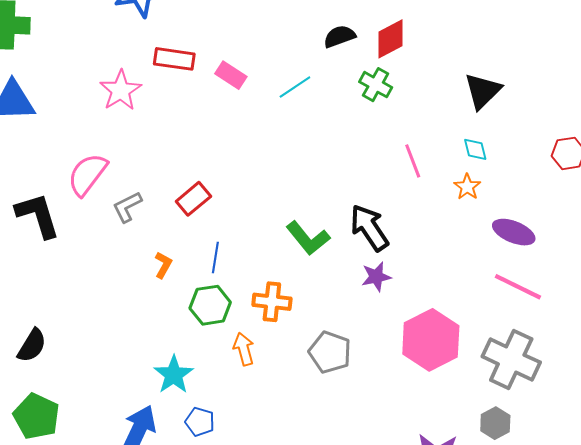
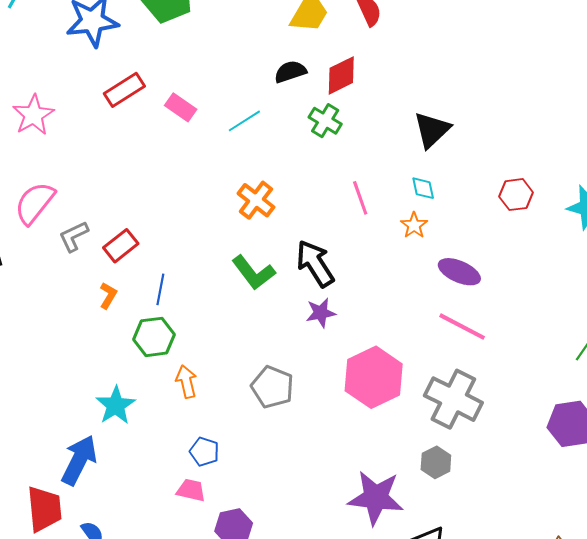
red rectangle: (174, 59) -> (124, 90), turned -42
pink star: (121, 90) -> (33, 115), moved
red rectangle: (193, 199) -> (121, 246), moved
orange cross: (272, 302) -> (256, 200), moved, turned 30
blue pentagon: (200, 422) -> (204, 452), moved

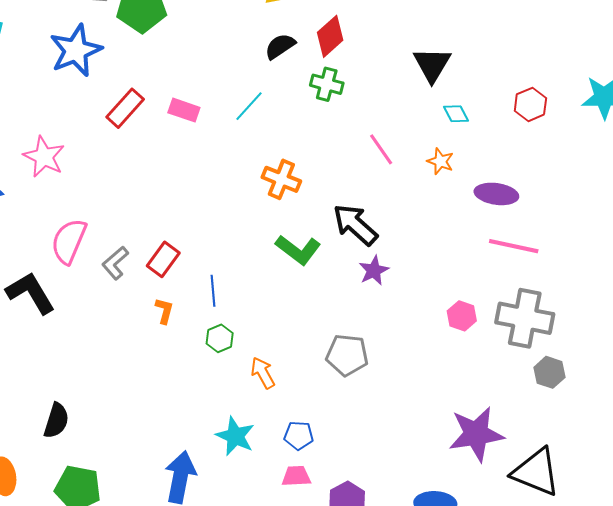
cyan diamond: (423, 188) -> (456, 114), moved
green hexagon: (154, 337) -> (220, 338), size x0.7
pink hexagon: (374, 377) -> (462, 316), moved, size x0.5
cyan star: (116, 405) -> (235, 436), moved
gray hexagon: (436, 462) -> (549, 372), moved

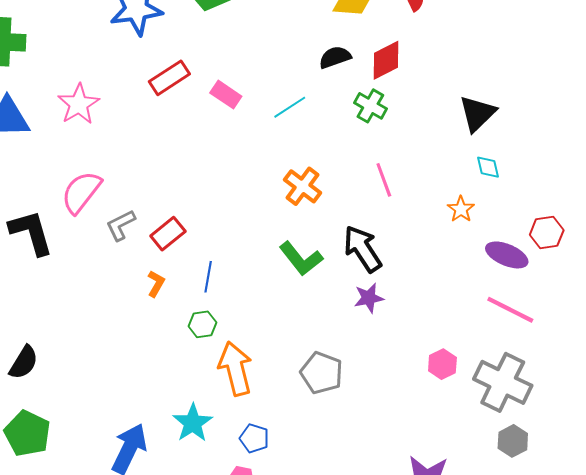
red hexagon: (530, 104) -> (547, 233), moved
pink line: (381, 149) -> (384, 180), moved
orange arrow: (263, 373) -> (235, 369), size x1.6

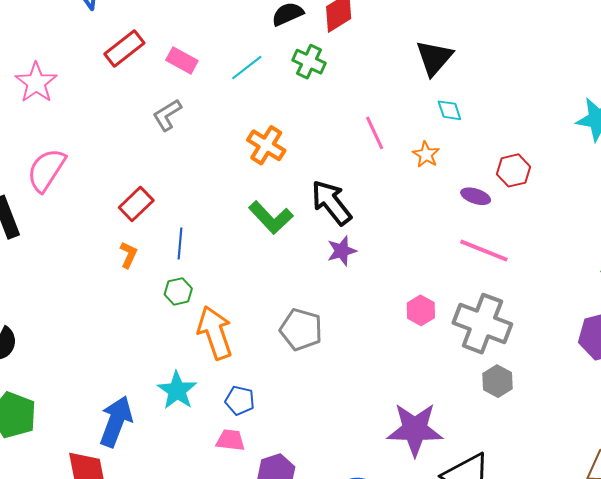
green cross: (370, 106) -> (309, 62), moved
pink line: (384, 180) -> (375, 133), moved
gray L-shape: (121, 225) -> (167, 115), moved
purple ellipse: (507, 255) -> (476, 196), size x0.7

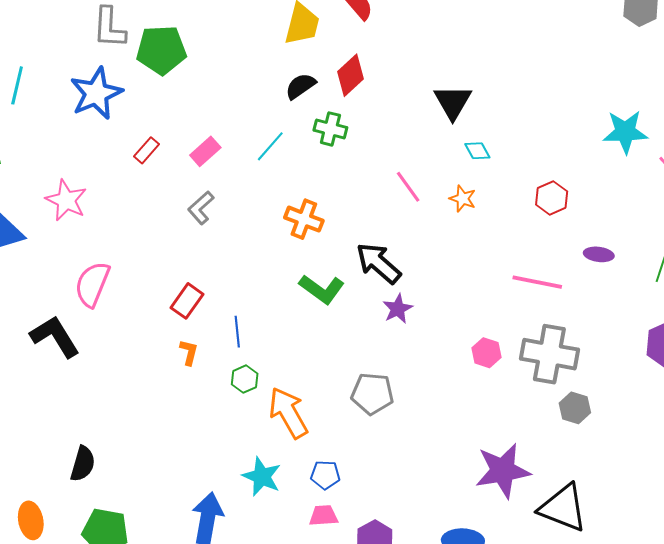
red rectangle: (124, 49) -> (147, 150), size x0.7
pink rectangle: (182, 60) -> (205, 151), turned -60
purple ellipse: (476, 196) -> (599, 254), moved

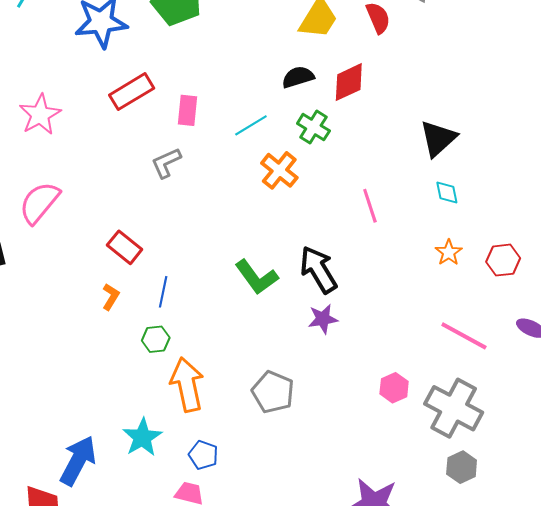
red rectangle: (147, 150) -> (132, 92), size x1.6
pink rectangle: (205, 151) -> (187, 110), turned -60
orange star: (463, 199) -> (449, 253), moved
orange cross: (304, 219) -> (279, 170), moved
red rectangle: (187, 301) -> (125, 247), turned 76

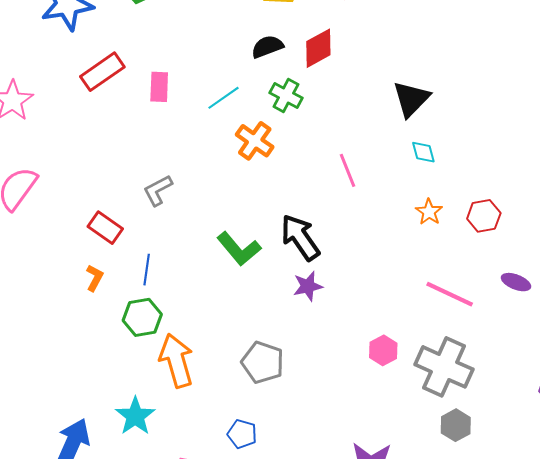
gray L-shape: (166, 163) -> (158, 190), moved
green hexagon: (156, 339) -> (142, 317), size x1.4
blue pentagon: (203, 455) -> (242, 434), moved

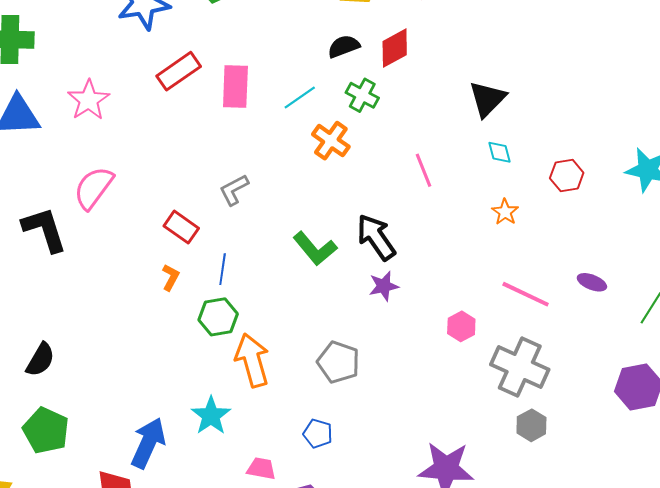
pink rectangle: (159, 87) -> (235, 87), size x1.4
red hexagon: (484, 216) -> (567, 175), moved
pink hexagon: (383, 350) -> (461, 326), moved

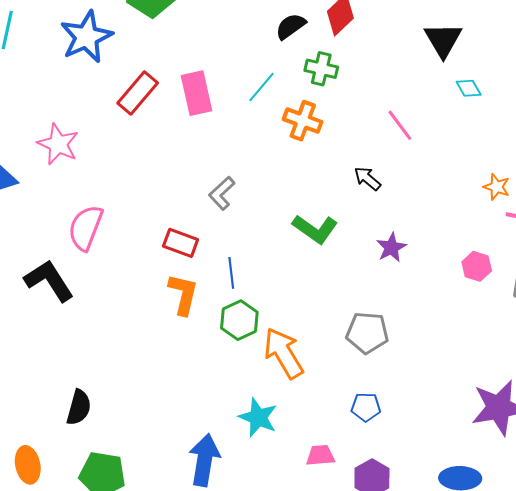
orange star: (505, 212) -> (497, 187), moved
black arrow: (376, 237) -> (367, 179), moved, size x0.6
orange L-shape: (171, 277) -> (183, 294), size x1.6

